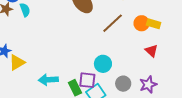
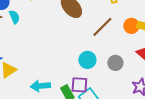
cyan circle: (103, 64) -> (87, 60), moved
gray circle: (123, 84) -> (115, 63), moved

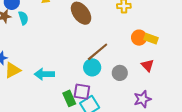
brown line: (102, 27) -> (98, 52), moved
cyan arrow: (40, 86) -> (44, 74), moved

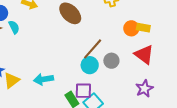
red triangle: (148, 65) -> (144, 55), size x1.5
gray circle: (120, 73) -> (111, 61), moved

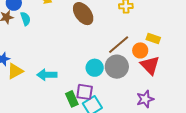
orange circle: (131, 28) -> (140, 50), moved
brown line: (93, 49) -> (119, 45), moved
gray circle: (111, 61) -> (117, 67), size x1.5

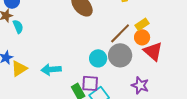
cyan semicircle: (25, 19) -> (18, 27), moved
yellow rectangle: (153, 39) -> (142, 24), moved, turned -48
purple star: (145, 99) -> (140, 85), moved, turned -30

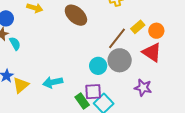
orange circle: (142, 37) -> (156, 31), moved

